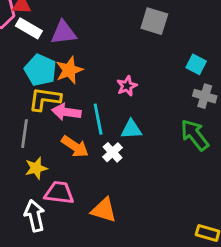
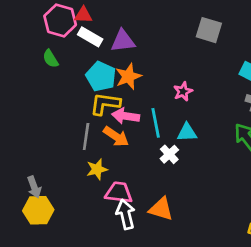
orange arrow: (75, 147) -> (116, 137), moved
white arrow: (35, 216) -> (126, 214), moved

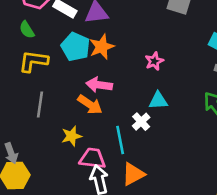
yellow L-shape: (105, 104) -> (33, 61), moved
cyan line: (156, 123) -> (120, 140), moved
gray line: (86, 137) -> (40, 105), moved
orange triangle: (161, 209) -> (133, 174), turned -45

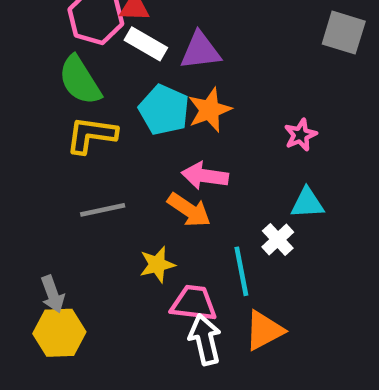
green semicircle: (27, 30) -> (80, 80), size x1.6
gray line: (40, 105) -> (103, 210), turned 70

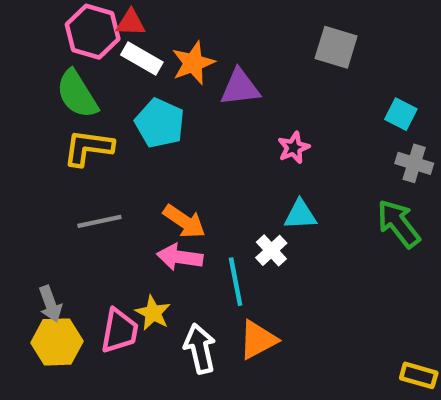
purple triangle: (200, 51) -> (240, 87), moved
orange star: (209, 110) -> (193, 63), moved
pink arrow: (205, 176) -> (180, 257), moved
yellow star: (157, 265) -> (153, 313), moved, turned -30
pink trapezoid: (194, 303) -> (120, 331), moved, turned 93

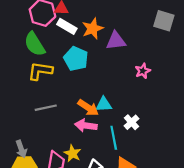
cyan triangle: (300, 215) -> (104, 104), moved

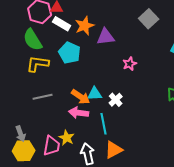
gray square: (164, 21) -> (149, 19), turned 30
white cross: (132, 122) -> (116, 100), moved

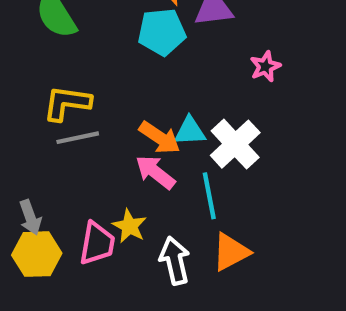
cyan pentagon: (70, 53) -> (162, 32), moved, turned -30
yellow L-shape: (38, 64) -> (67, 103), moved
white cross: (116, 100) -> (235, 144), size x1.6
pink arrow: (79, 113) -> (155, 172), turned 30

